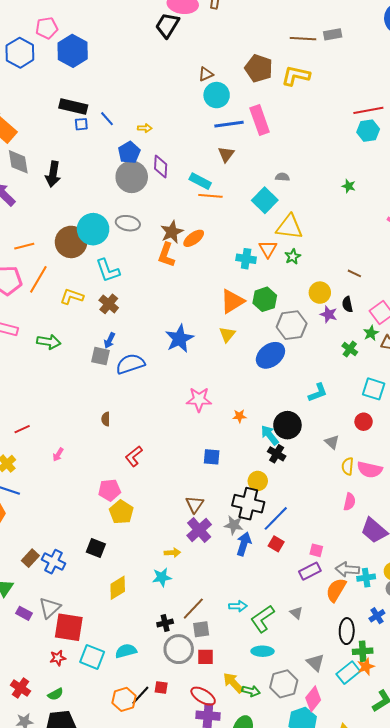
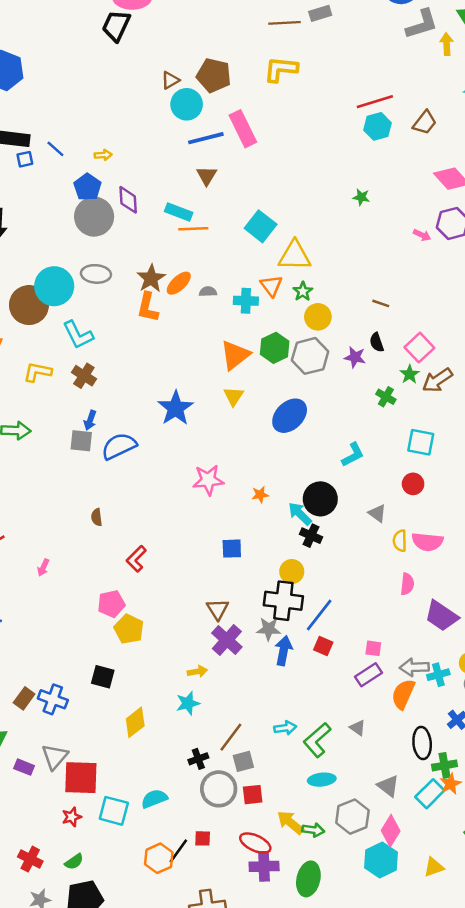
brown pentagon: (259, 68) -> (214, 75), moved
gray semicircle: (282, 177) -> (208, 292), moved
yellow circle: (320, 293) -> (318, 317), moved
gray hexagon: (292, 325) -> (310, 356), moved

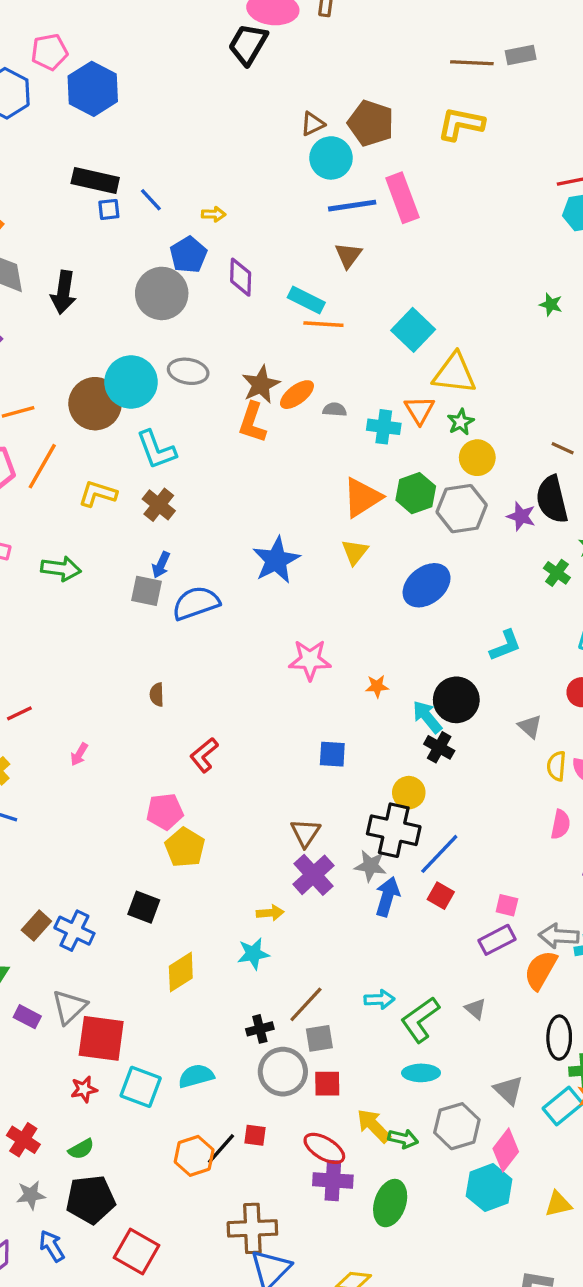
gray circle: (94, 217) -> (162, 293), moved
black semicircle: (377, 342) -> (552, 499), size x1.8

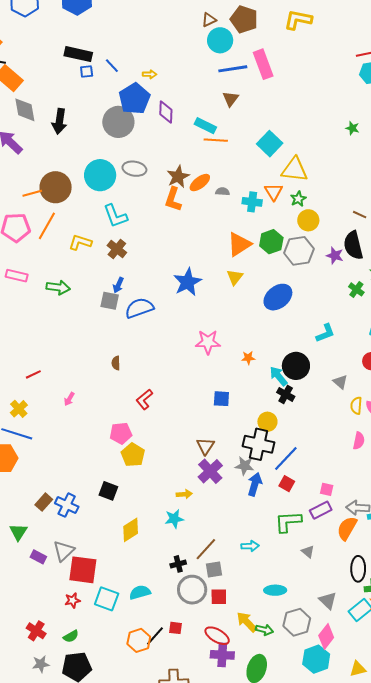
blue pentagon: (188, 255) -> (134, 99), size x1.4
brown circle: (95, 404) -> (56, 187), moved
green L-shape: (420, 1020) -> (288, 522), moved, turned 32

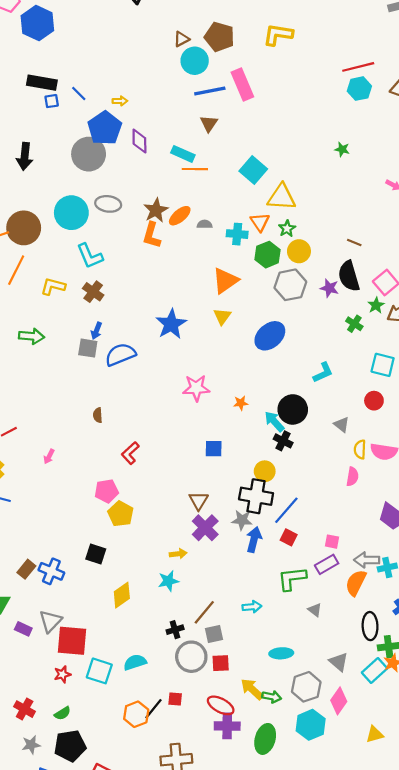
green hexagon: (271, 242) -> (268, 255), moved
pink semicircle: (359, 441) -> (352, 477), moved
cyan hexagon: (316, 659) -> (311, 725), moved

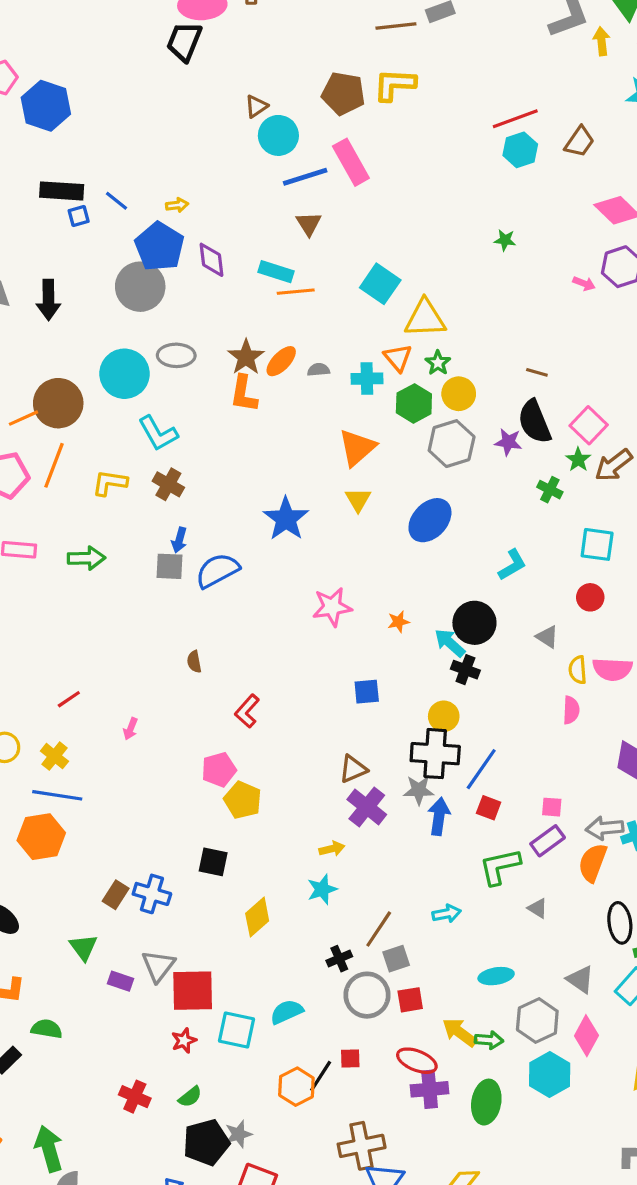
brown pentagon: (219, 37) -> (343, 93), moved
brown triangle: (199, 501) -> (353, 769), turned 42
gray star: (31, 745) -> (238, 1134), moved

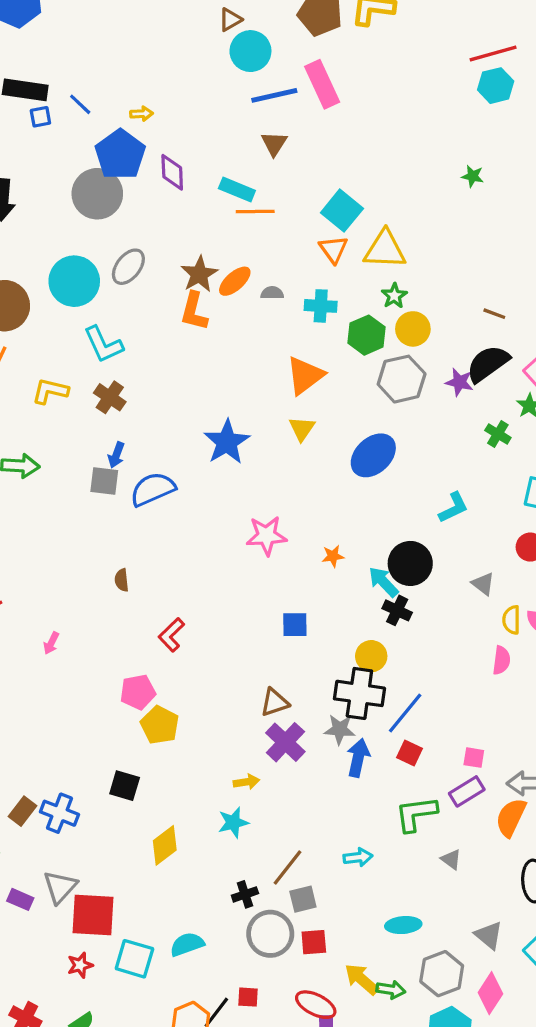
gray ellipse: (176, 355) -> (128, 267), turned -57
orange triangle: (398, 358) -> (333, 249), moved
black semicircle: (534, 422) -> (488, 364), turned 72

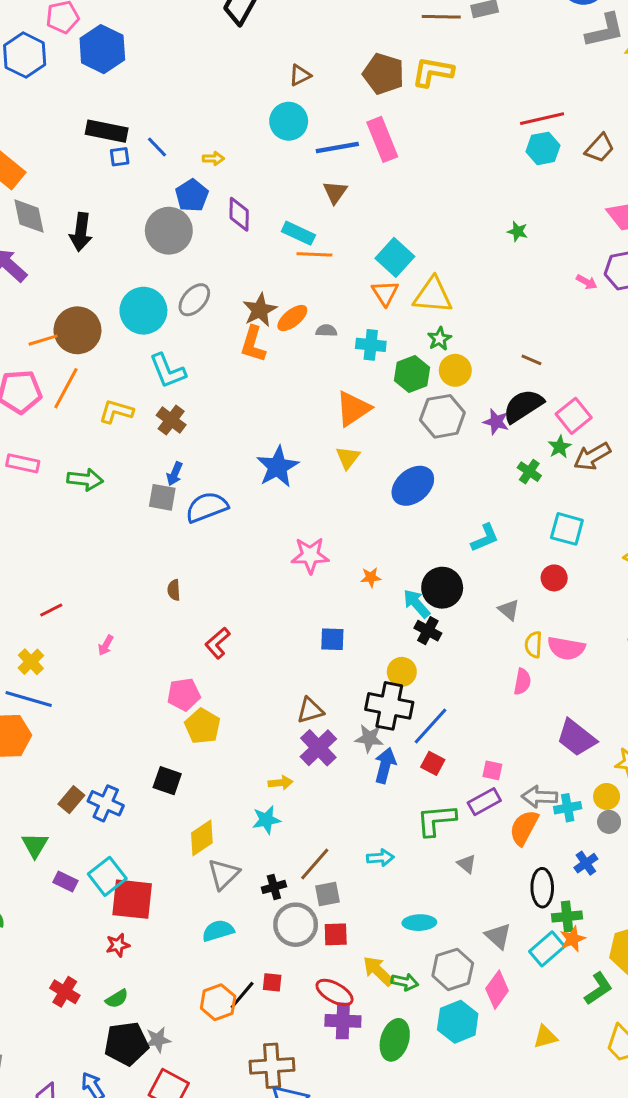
cyan circle: (250, 51) -> (289, 121), moved
blue pentagon: (120, 155) -> (192, 195), size x0.7
gray triangle: (60, 887) -> (224, 874), moved
cyan square: (134, 959) -> (107, 876), moved, turned 33

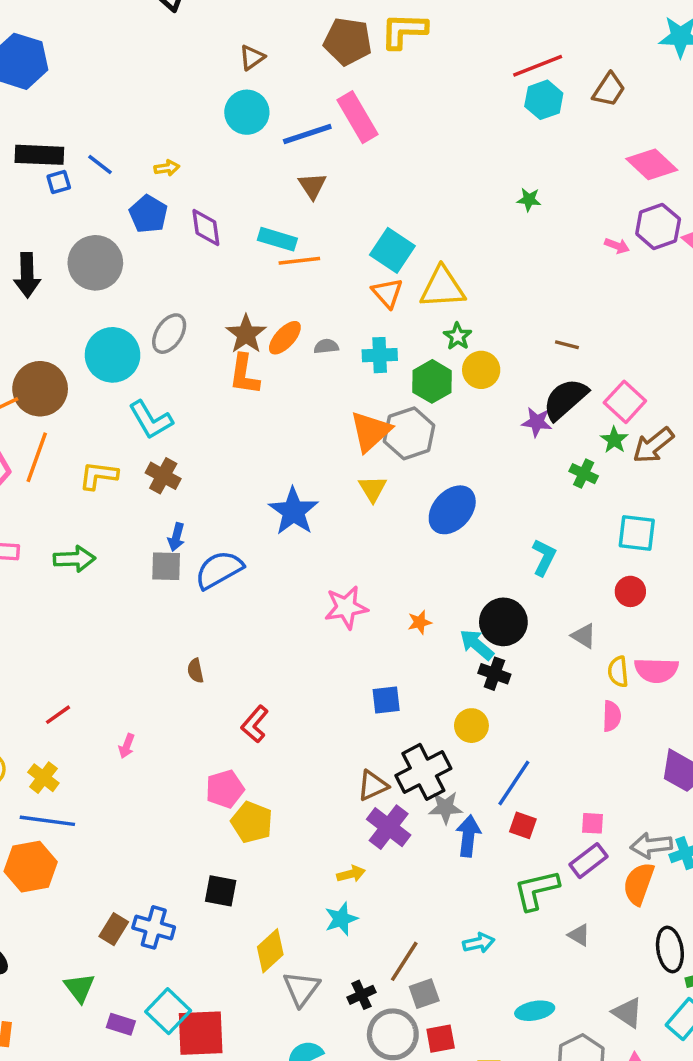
gray circle: (169, 231) -> (95, 263), moved
gray hexagon: (442, 416) -> (409, 433), moved
cyan L-shape: (485, 538) -> (544, 557), turned -32
black cross: (389, 706) -> (423, 772), moved, turned -30

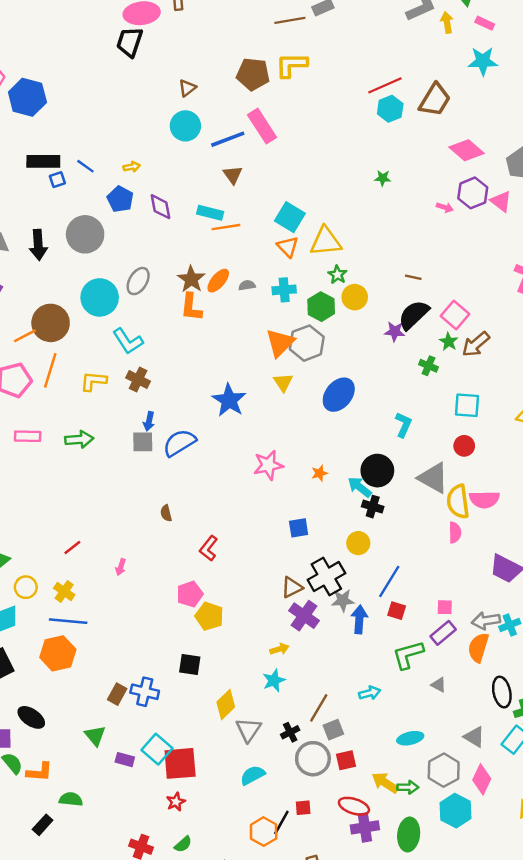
brown trapezoid: (609, 90) -> (435, 100), size x1.4
gray triangle: (584, 636) -> (433, 478), size x1.8
yellow semicircle: (618, 672) -> (458, 502), size x1.6

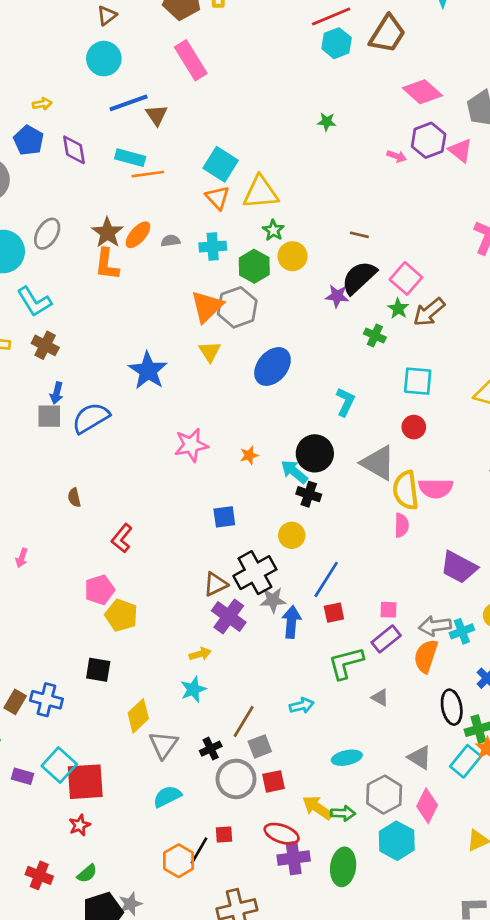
blue line: (228, 139) -> (129, 103), moved
red square: (397, 611) -> (334, 613), turned -30

